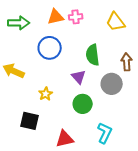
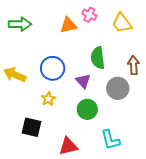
orange triangle: (56, 17) -> (68, 25), moved
pink cross: (76, 17) -> (89, 15), moved, turned 32
blue circle: (50, 48) -> (53, 68), moved
cyan L-shape: (105, 133) -> (110, 140), turned 140

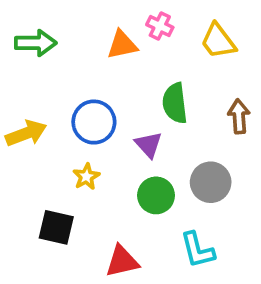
yellow arrow: (15, 75) -> (26, 133), turned 135
gray circle: (118, 88) -> (211, 182), moved

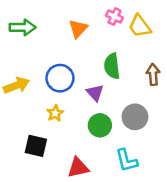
pink cross: (160, 26) -> (114, 16), moved
orange triangle: (122, 45) -> (78, 29), turned -35

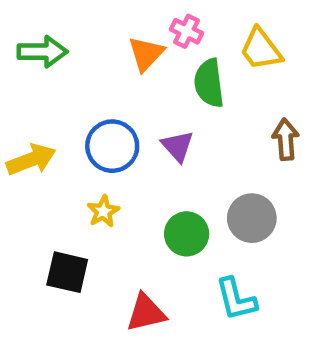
pink cross: (114, 16) -> (187, 31), moved
green semicircle: (112, 66) -> (209, 83), moved
purple triangle: (95, 93) -> (178, 146), moved

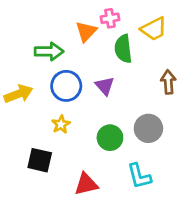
pink cross: (187, 31) -> (110, 18), turned -36
yellow trapezoid: (261, 49) -> (154, 29), turned -80
green arrow: (42, 52) -> (49, 51), moved

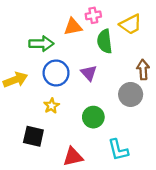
orange triangle: (86, 32) -> (73, 27), turned 36
gray circle: (148, 128) -> (131, 94), moved

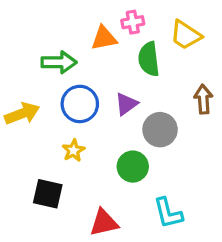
yellow trapezoid: (131, 24) -> (186, 35), turned 60
purple triangle: (89, 73) -> (126, 104), turned 36
gray circle: (131, 94) -> (160, 130), moved

